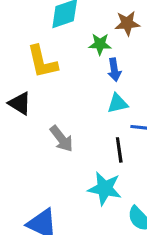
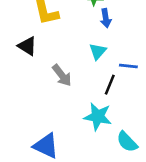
cyan triangle: (118, 103) -> (98, 51), moved, turned -36
black line: (119, 150) -> (110, 85), turned 30

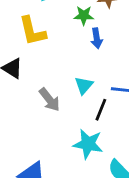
cyan triangle: (98, 51) -> (84, 85), moved

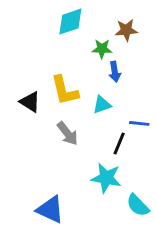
yellow L-shape: (32, 31) -> (65, 90), moved
cyan triangle: (84, 85) -> (102, 105), moved, turned 30

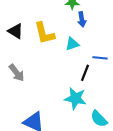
black triangle: (30, 102) -> (16, 31), moved
gray arrow: (67, 133) -> (17, 73), moved

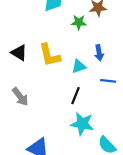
blue arrow: (82, 19) -> (99, 53), moved
black line: (85, 73) -> (75, 96), moved

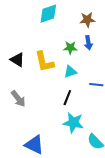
green star: (79, 22) -> (70, 48), moved
blue arrow: (99, 53) -> (88, 43), moved

